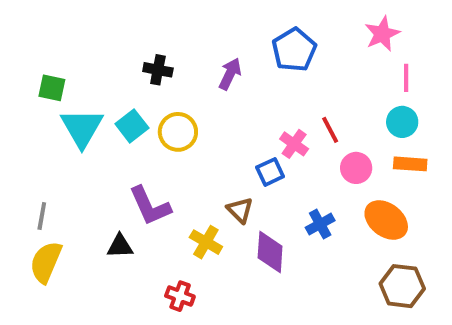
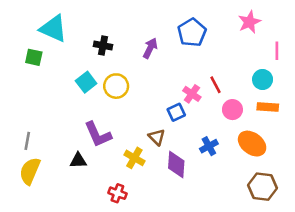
pink line: (406, 78) -> (277, 51), moved
cyan triangle: (82, 128) -> (53, 29), moved, turned -36

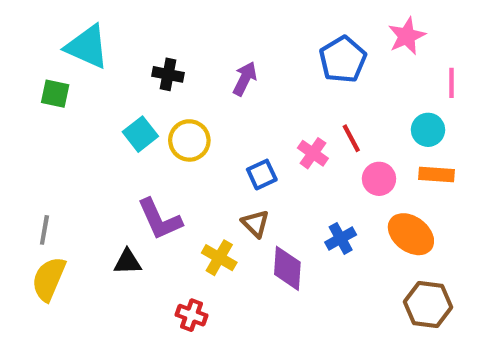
blue pentagon: (192, 32) -> (343, 59), moved
blue square: (176, 112) -> (262, 175), moved

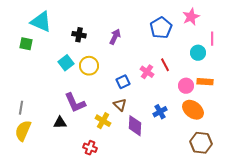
cyan circle: (428, 130) -> (198, 53), moved
pink circle: (379, 179) -> (186, 86), moved

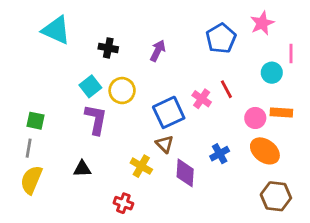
green square: (26, 44) -> (35, 121), moved
blue square: (123, 82) -> (169, 112), size x1.6
purple L-shape: (75, 103) -> (96, 119), moved, turned -145

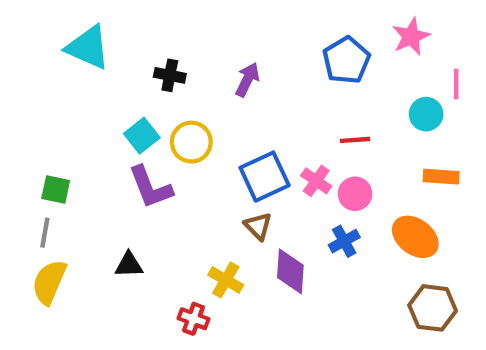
red line: (226, 89) -> (355, 140), turned -66
pink cross: (202, 99) -> (316, 181), moved
pink circle: (255, 118) -> (355, 194), moved
purple L-shape: (96, 119) -> (150, 187), turned 148
yellow cross: (141, 166) -> (226, 280), moved

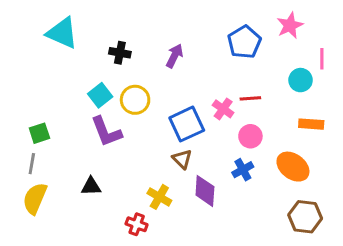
pink cross: (316, 181) -> (223, 109), moved
green square: (56, 189) -> (39, 133), turned -30

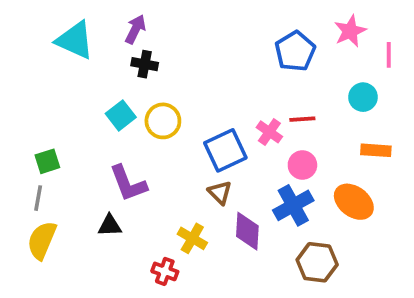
purple arrow: (175, 56) -> (135, 29), moved
pink line: (322, 59) -> (389, 55), moved
purple L-shape: (106, 132) -> (128, 183), moved
blue cross: (243, 170) -> (293, 205), size x1.5
brown hexagon: (305, 217) -> (317, 262), moved

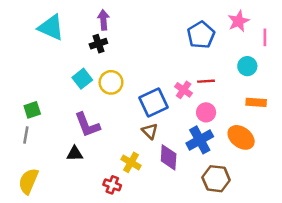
purple arrow: (135, 29) -> (103, 20), moved, turned -30
black cross: (145, 64) -> (98, 44), turned -30
yellow semicircle: (42, 240) -> (28, 181), moved

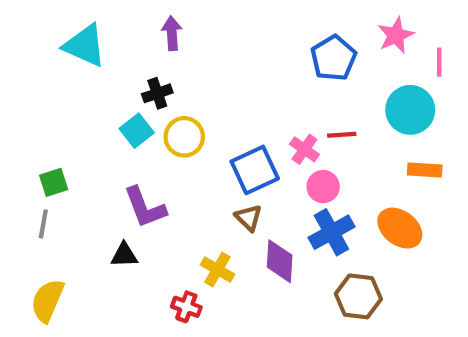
black cross: (98, 44) -> (157, 93), moved
cyan circle: (247, 66) -> (410, 110), size x1.5
pink circle: (206, 112) -> (323, 187), moved

